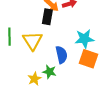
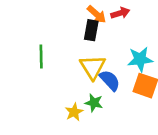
yellow triangle: (32, 41) -> (93, 67), moved
blue semicircle: (61, 55) -> (110, 80), turned -30

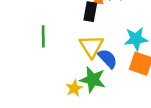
green star: (94, 103) -> (93, 80), size x1.5

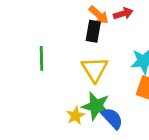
blue semicircle: (108, 59) -> (112, 118), moved

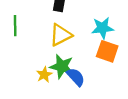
yellow triangle: (95, 69) -> (61, 35), turned 35

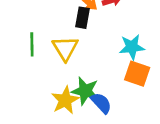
yellow triangle: (61, 35) -> (65, 48), moved, turned -35
yellow star: (44, 75) -> (65, 100), size x1.5

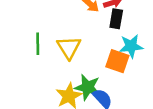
black rectangle: (83, 18) -> (116, 19), moved
orange square: (137, 74) -> (117, 61), moved

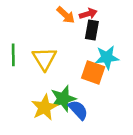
green star: (88, 87) -> (63, 99), turned -30

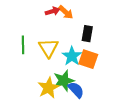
red arrow: (88, 14) -> (53, 11), moved
black rectangle: (92, 30) -> (87, 34), moved
cyan star: (107, 57) -> (72, 56), moved, turned -30

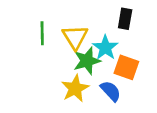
orange square: (88, 59) -> (126, 67), moved
green star: (64, 81) -> (87, 61), moved

